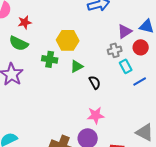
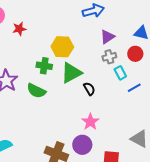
purple triangle: (125, 31) -> (107, 37), moved
green semicircle: (19, 43) -> (36, 91), moved
green triangle: (77, 66) -> (71, 73), size x1.6
pink star: (96, 115) -> (90, 122), turned -30

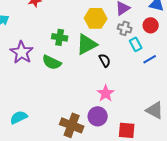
yellow hexagon: (62, 47) -> (96, 18), moved
gray cross: (109, 57) -> (125, 28), turned 32

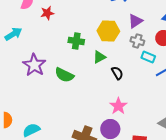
green cross: (60, 37) -> (76, 41), moved
green triangle: (87, 44) -> (99, 57), size x0.6
cyan rectangle: (136, 44) -> (148, 57), turned -40

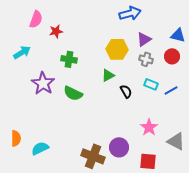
green cross: (76, 41) -> (69, 59), moved
cyan rectangle: (148, 57) -> (151, 84), moved
pink star: (118, 106) -> (149, 127), moved

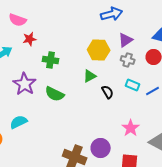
pink semicircle: (36, 19) -> (18, 20), turned 90
red star: (56, 31) -> (30, 39), moved
cyan semicircle: (40, 148) -> (19, 122), moved

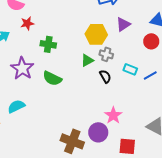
gray cross: (128, 60) -> (106, 54), moved
pink star: (131, 128) -> (113, 115), moved

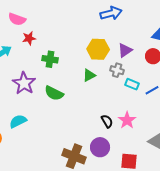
purple triangle: (123, 24) -> (125, 50), moved
gray cross: (106, 54) -> (117, 70), moved
black semicircle: (105, 76) -> (107, 121), moved
pink star: (113, 115) -> (127, 120), moved

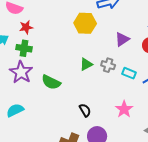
yellow hexagon: (98, 49) -> (85, 23), moved
green cross: (50, 59) -> (24, 48), moved
gray cross: (117, 70) -> (108, 65), moved
black semicircle: (107, 121) -> (85, 110), moved

